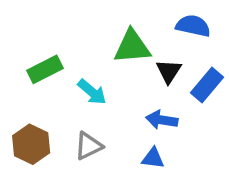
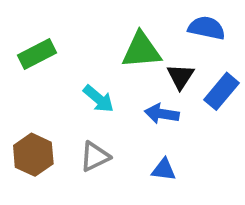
green rectangle: (45, 69) -> (37, 54), moved
blue arrow: (162, 120) -> (162, 114), moved

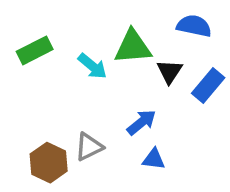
cyan arrow: (98, 99) -> (92, 66), moved
blue arrow: (162, 114) -> (142, 122), moved, turned 132
brown hexagon: (33, 155) -> (49, 163), moved

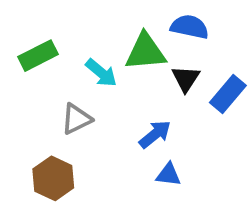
blue semicircle: (194, 26) -> (190, 27), moved
gray triangle: (89, 147) -> (76, 119), moved

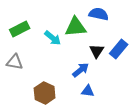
black triangle: (186, 79) -> (97, 51), moved
gray triangle: (76, 119) -> (15, 62), moved, turned 36
brown hexagon: (53, 178) -> (45, 93), moved

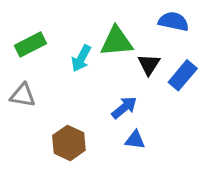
blue semicircle: (99, 14) -> (173, 21), moved
cyan arrow: (53, 38) -> (81, 58), turned 78
black triangle: (97, 51) -> (149, 65), moved

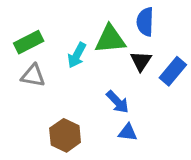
blue semicircle: (173, 21) -> (145, 22), moved, turned -100
gray triangle: (23, 95) -> (33, 76), moved
blue arrow: (124, 108) -> (118, 102), turned 85

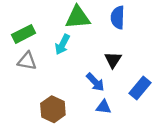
green triangle: (110, 39) -> (78, 17), moved
black triangle: (141, 61) -> (113, 60), moved
blue rectangle: (173, 71) -> (140, 88), moved

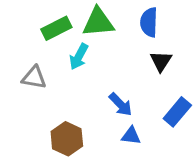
green rectangle: (24, 34) -> (56, 28), moved
black triangle: (113, 60) -> (161, 61), moved

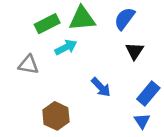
blue semicircle: (149, 22) -> (125, 19), turned 35
cyan arrow: (79, 57) -> (66, 47), turned -145
blue triangle: (131, 136) -> (142, 121), moved, turned 49

